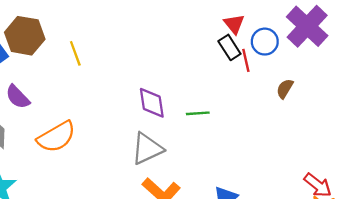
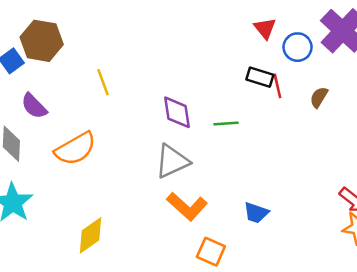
black rectangle: (229, 47) -> (260, 77), moved, turned -40
yellow line: (75, 53) -> (103, 82), moved
red line: (246, 60) -> (277, 86), moved

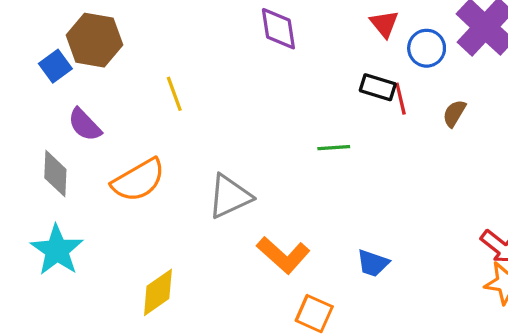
purple diamond: (177, 112) -> (278, 29), moved
gray triangle: (172, 161) -> (230, 196), moved

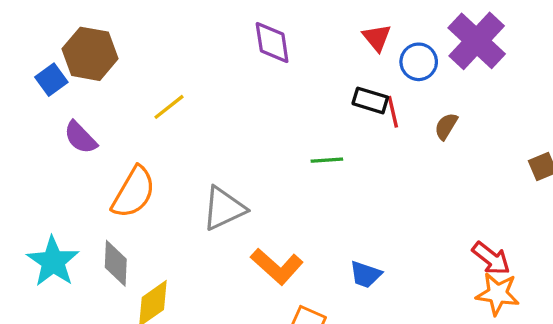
yellow line: (174, 94) -> (169, 107), turned 72
gray diamond: (55, 174) -> (116, 263), moved
orange semicircle: (138, 180) -> (134, 192), turned -30

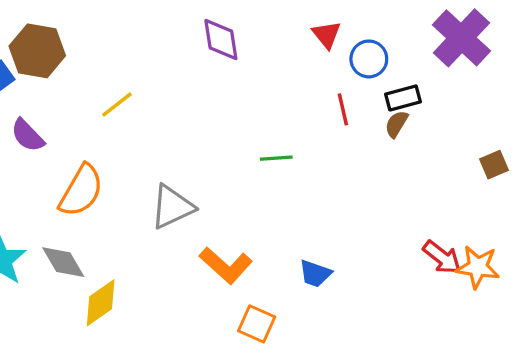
purple cross: (477, 41) -> (461, 38), moved
black rectangle: (370, 100) -> (403, 98), moved, turned -32
gray diamond: (116, 263) -> (63, 262), turned -33
orange star: (498, 294) -> (478, 267), moved

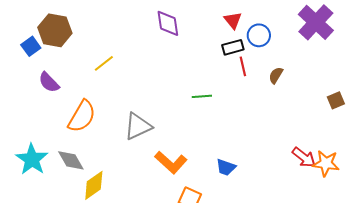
black rectangle: (403, 98) -> (233, 47), moved

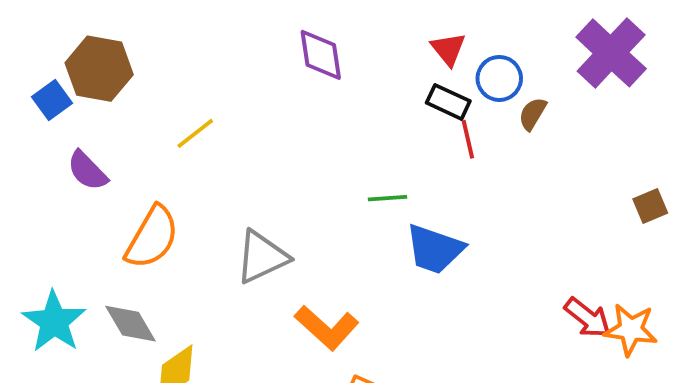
black rectangle: (233, 47) -> (448, 102), turned 40
brown semicircle: (276, 75) -> (533, 114), moved
blue trapezoid: (226, 167) -> (435, 249), moved, size x1.5

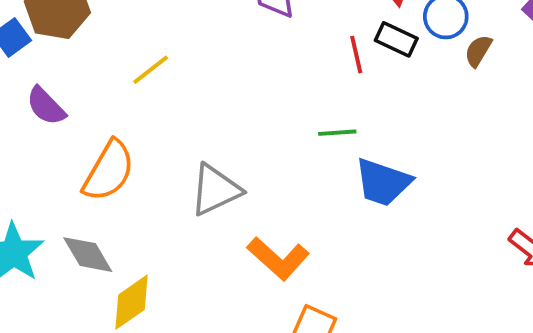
red line: (468, 139) -> (356, 55), moved

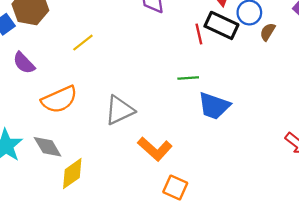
black rectangle: (396, 39) -> (221, 25), size x1.4
orange semicircle: (109, 171) -> (59, 99), turned 36

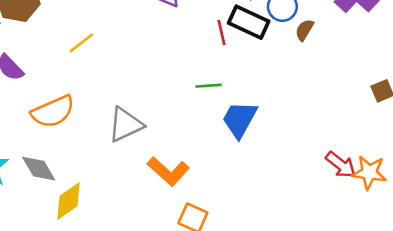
blue trapezoid: (214, 106) -> (240, 119), turned 100

